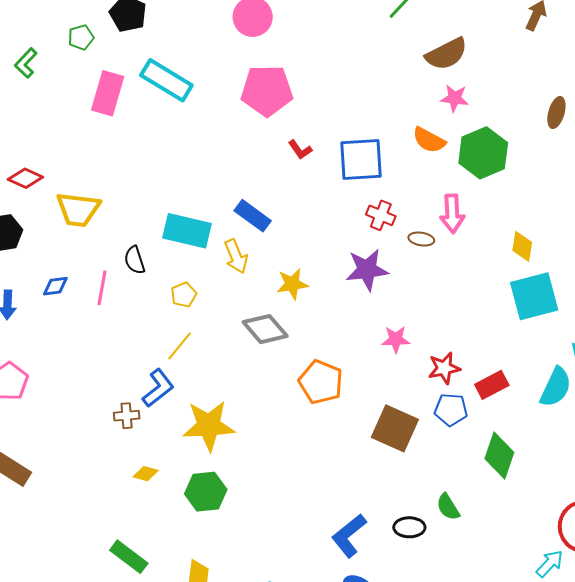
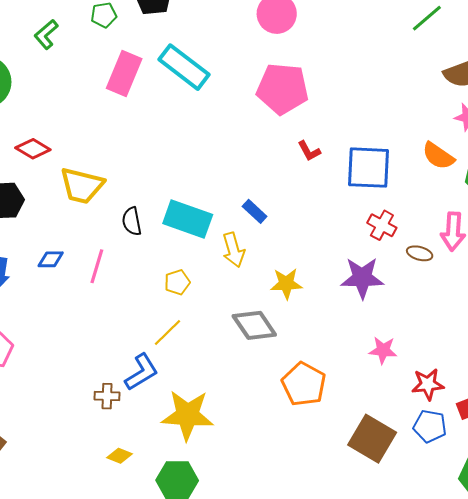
blue rectangle: (253, 216) -> (255, 211), size x0.7
black semicircle: (135, 260) -> (132, 221), moved

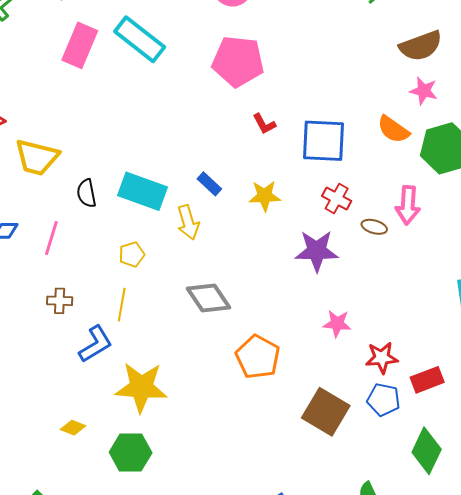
yellow star: (286, 284) -> (265, 196), moved
yellow line: (167, 333) -> (122, 305), turned -36
brown cross: (107, 396) -> (60, 301), moved

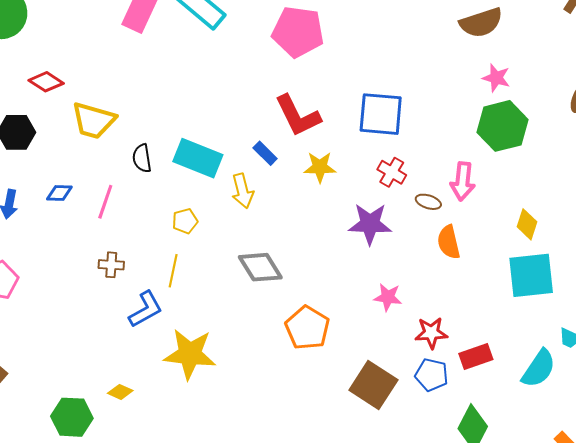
pink star: (424, 91) -> (496, 78), moved
red L-shape: (264, 124) -> (298, 116), moved, size x2.0
orange semicircle: (393, 129) -> (449, 242), moved, turned 40
green hexagon: (131, 452) -> (72, 417), moved

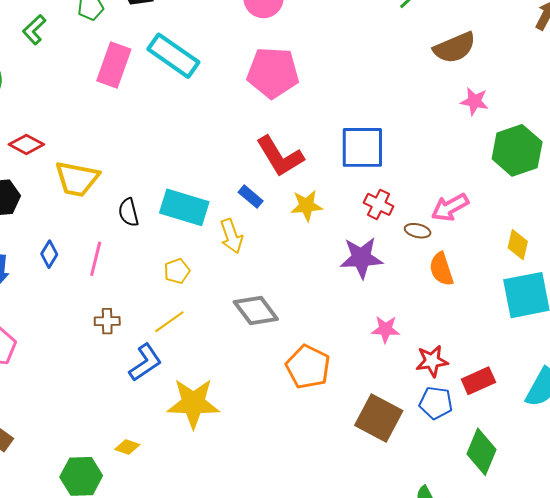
green hexagon: (503, 126) -> (517, 150), moved
pink arrow: (463, 181) -> (450, 207), turned 60
blue diamond: (59, 193) -> (49, 254), turned -56
yellow line: (173, 271) -> (169, 322), turned 48

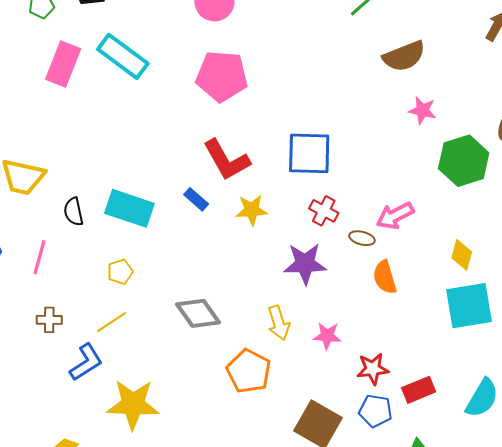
yellow arrow: (231, 236) -> (279, 323), moved

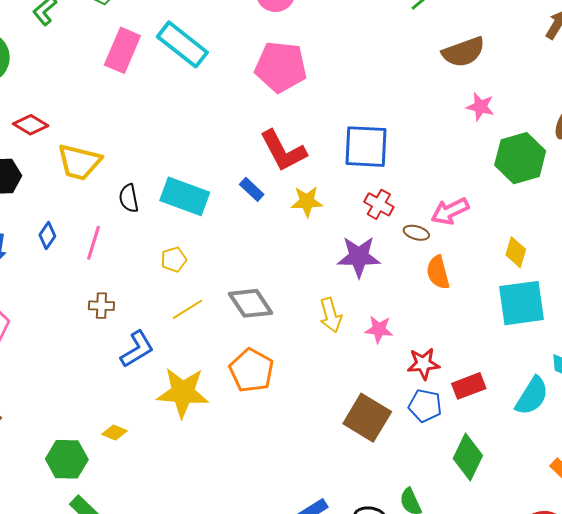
yellow line: (111, 322) -> (188, 309), moved
orange pentagon: (249, 371) -> (251, 370), moved

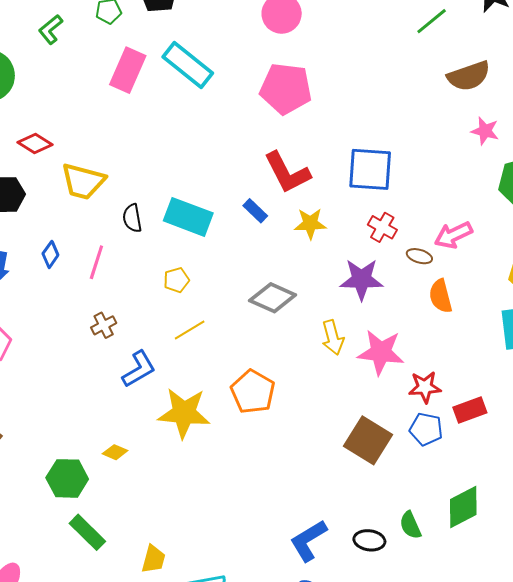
gray diamond: (250, 303) -> (273, 298), moved, turned -33
brown cross: (101, 306) -> (104, 325), turned -30
pink star: (379, 329) -> (381, 352), size x1.6
green diamond: (468, 457) -> (463, 507), moved, turned 36

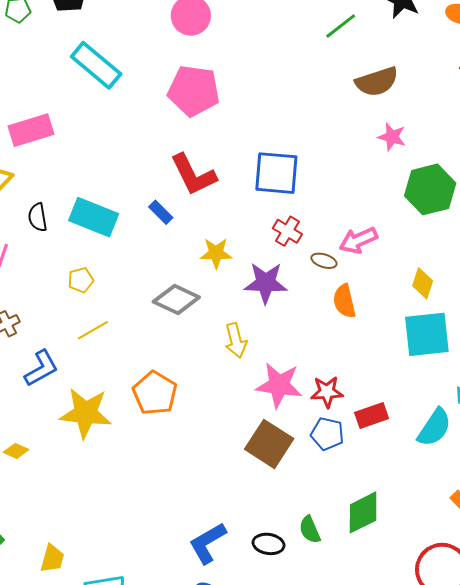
pink rectangle: (128, 70) -> (31, 130), moved, turned 48
yellow star: (310, 224) -> (216, 253), moved
pink star: (381, 352) -> (279, 385), moved

